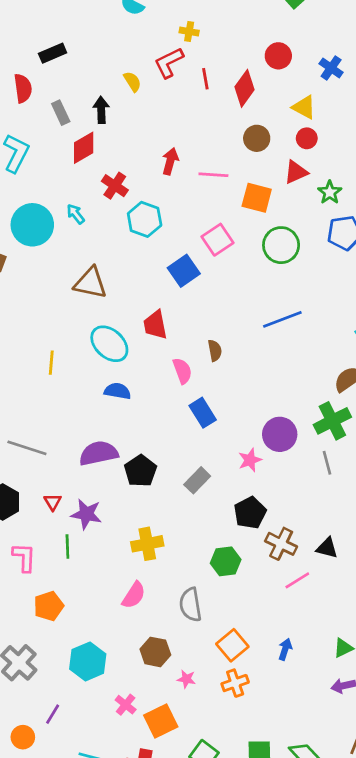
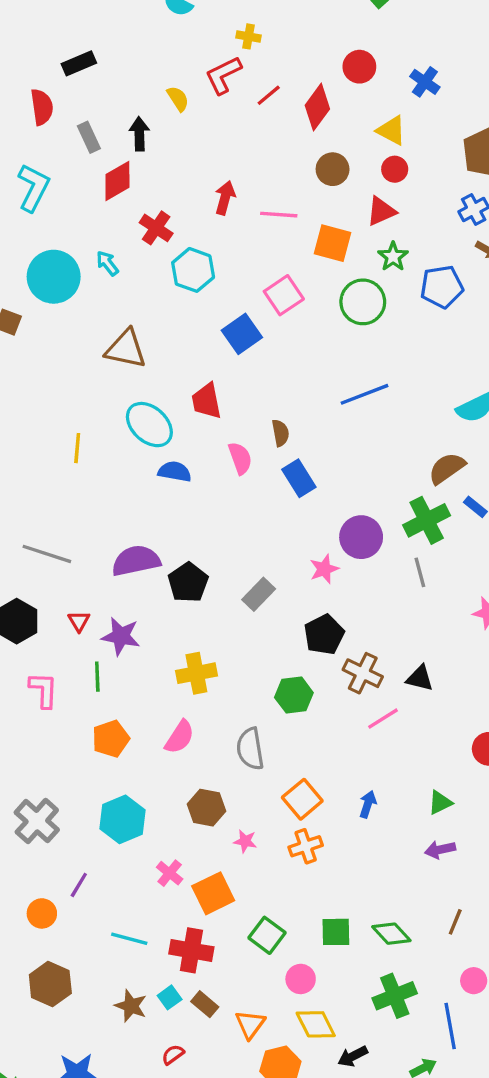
red line: (205, 79) -> (269, 95), turned 60
green star: (330, 192) -> (393, 257), moved
blue semicircle: (117, 391) -> (175, 472), moved
blue rectangle: (203, 413) -> (299, 478), moved
orange pentagon: (49, 606) -> (111, 739), moved

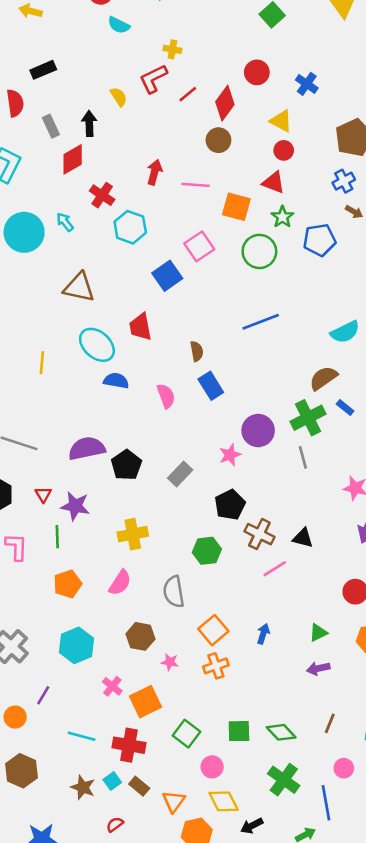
brown circle: (333, 169) -> (218, 140), moved
red triangle: (381, 211) -> (273, 182), turned 45
pink semicircle: (240, 458) -> (166, 396), moved
green cross: (395, 996) -> (284, 780), turned -32

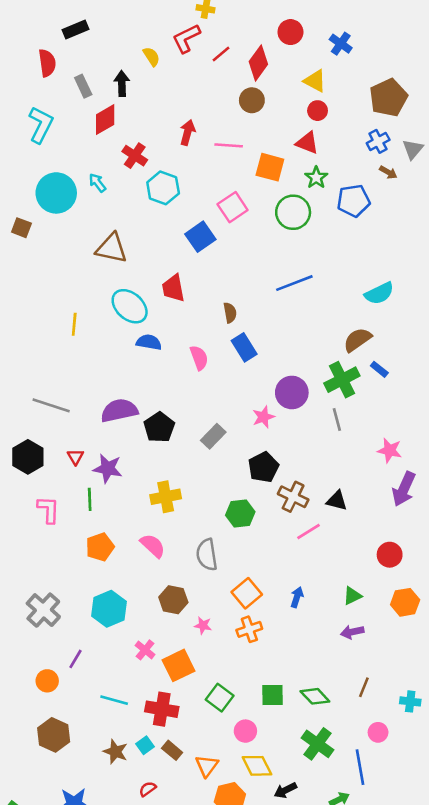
pink semicircle: (120, 583) -> (153, 546), turned -80

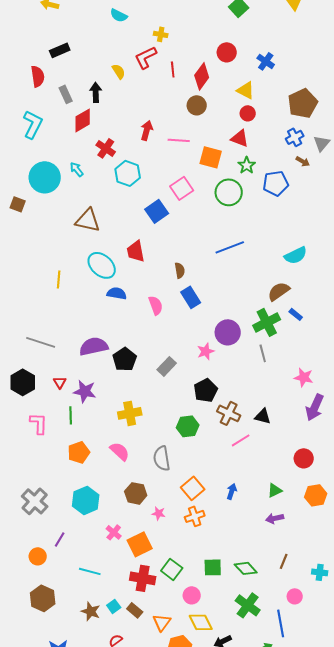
red line: (221, 54) -> (173, 69), turned -56
red cross: (162, 709) -> (143, 578), moved

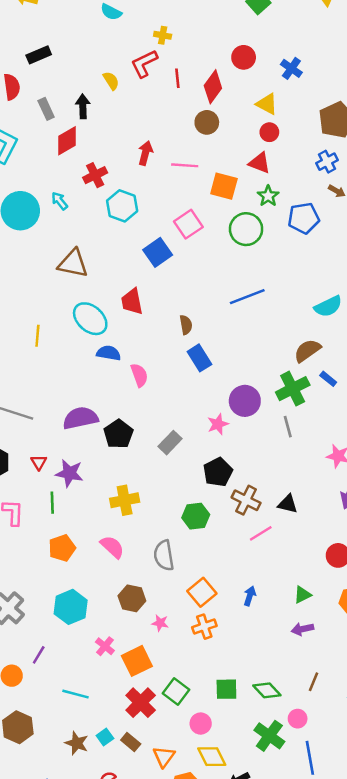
red cross: (106, 148) -> (95, 175), turned 30
pink semicircle: (156, 305) -> (139, 375), moved
red cross: (143, 578) -> (141, 703), turned 35
pink circle: (295, 596) -> (298, 719), moved

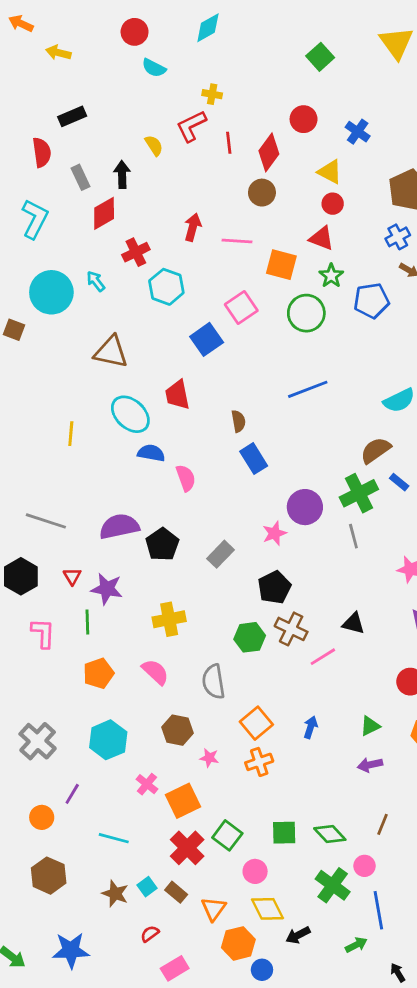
brown cross: (246, 500) -> (291, 629), moved

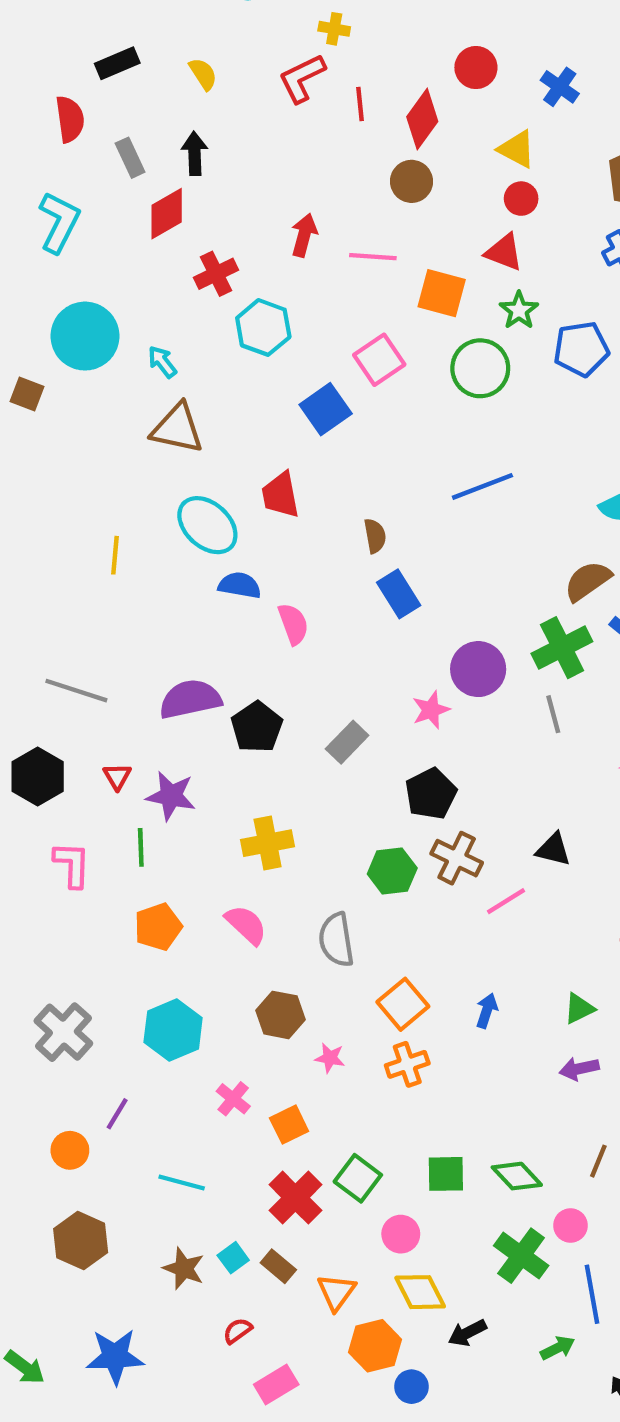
yellow semicircle: (154, 145) -> (203, 74), moved
cyan arrow: (96, 281) -> (162, 362), moved
orange square: (183, 801) -> (289, 1125), size x0.7

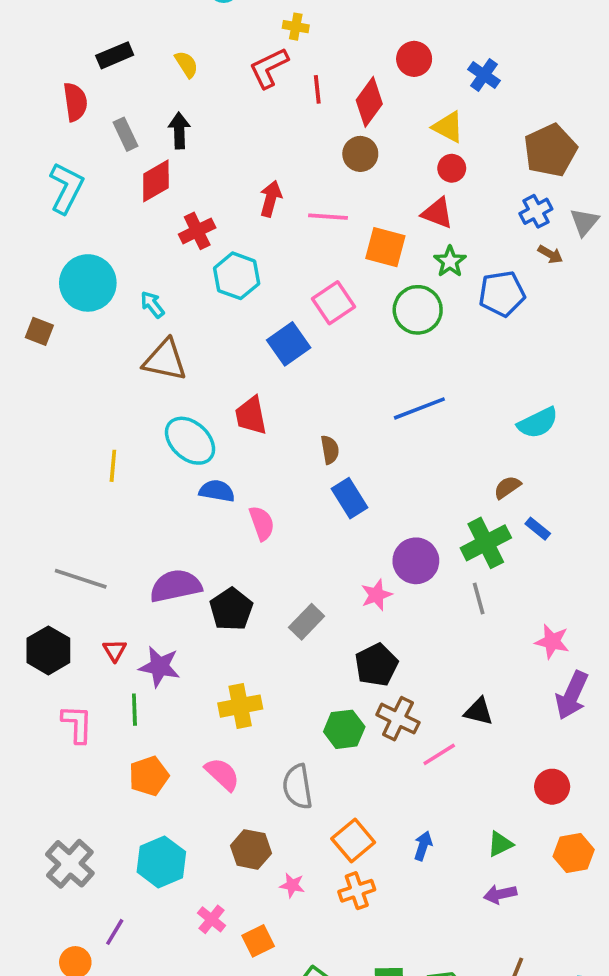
brown semicircle: (588, 581) -> (507, 487), size x0.7

